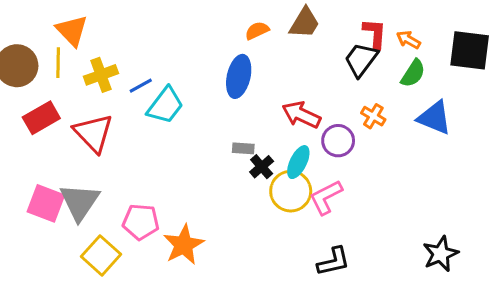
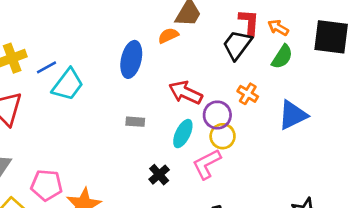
orange semicircle: (257, 31) -> (168, 36), moved
blue triangle: (434, 118) -> (293, 115), moved, turned -48
black cross: (262, 167) -> (159, 175), moved
yellow circle: (291, 191) -> (223, 136), moved, size x0.7

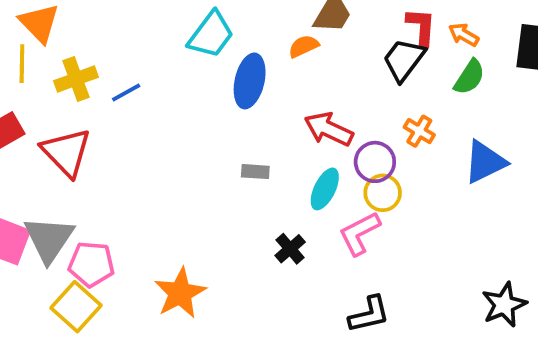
cyan trapezoid: (68, 85) -> (211, 35), moved
pink pentagon: (47, 185) -> (91, 264), moved

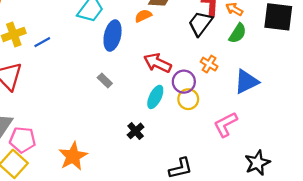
gray rectangle: (255, 172) -> (105, 81), moved, turned 40
pink L-shape: (359, 233) -> (226, 124), moved

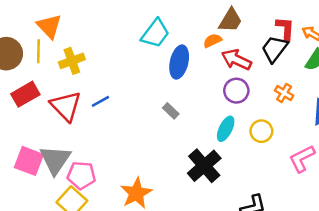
blue line: (42, 42) -> (100, 101), moved
red arrow: (157, 63) -> (236, 60), moved
purple circle: (184, 82) -> (236, 91), moved
black cross: (136, 131) -> (204, 166), size x1.8

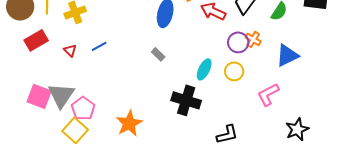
purple circle: (236, 91) -> (238, 42), moved
red triangle: (66, 106) -> (70, 50), size x0.5
black cross: (204, 166) -> (186, 100), turned -32
pink pentagon: (81, 175) -> (83, 108), turned 30

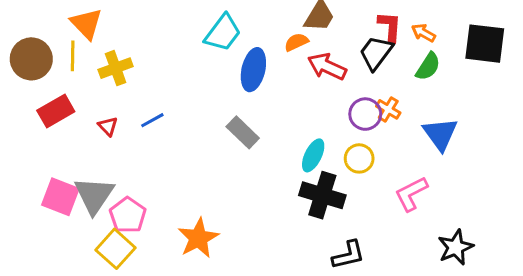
gray rectangle: (158, 54) -> (243, 132), size x1.5
blue triangle: (287, 55) -> (440, 134), turned -40
black cross: (186, 100) -> (322, 195), moved

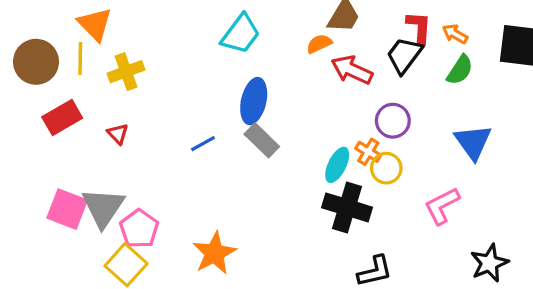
blue ellipse: (253, 70) -> (254, 101), moved
orange cross: (388, 109) -> (368, 152), moved
blue line: (152, 120) -> (203, 144), moved

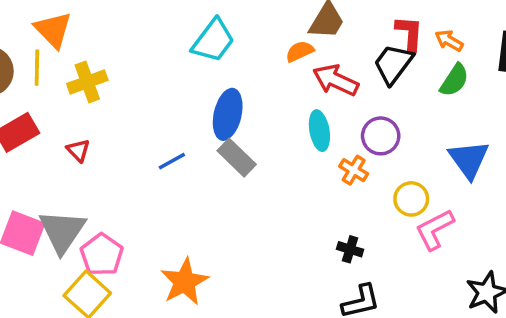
cyan ellipse: (337, 165) -> (319, 131), moved, turned -36
yellow circle: (386, 168) -> (411, 199), moved
black cross: (347, 207) -> (350, 249), moved, size x0.5

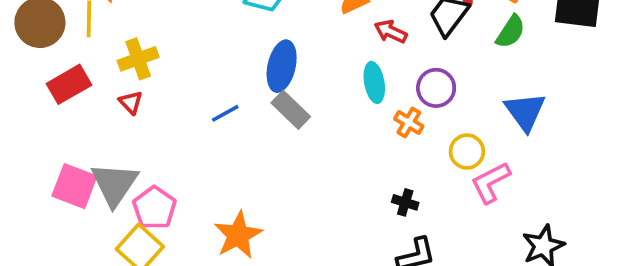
red arrow: (336, 80) -> (391, 32), size x0.7
yellow cross: (87, 82) -> (138, 59), moved

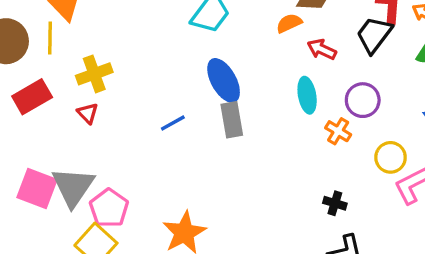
blue ellipse: (282, 66) -> (224, 80), turned -42
gray rectangle: (291, 110) -> (232, 120), turned 36

